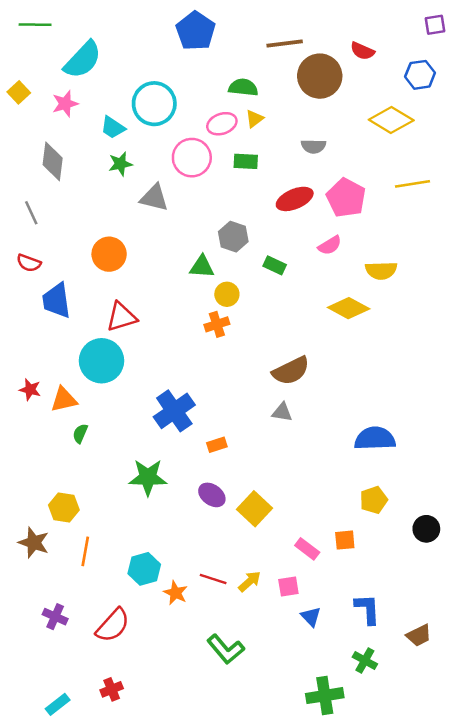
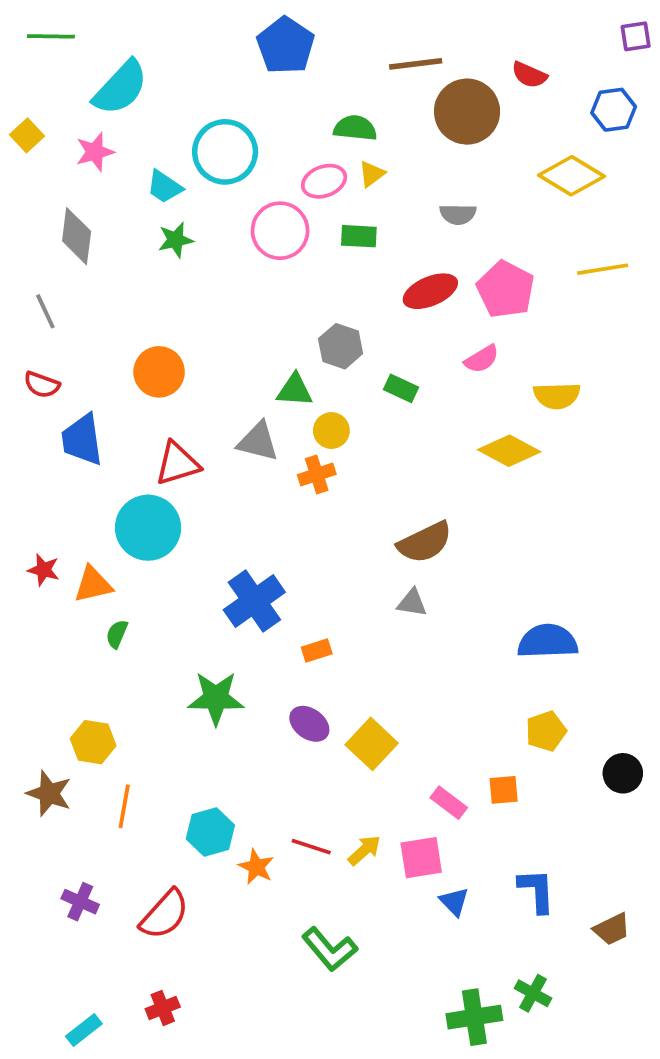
gray triangle: (154, 198) -> (258, 442), moved
pink square: (288, 586) -> (421, 858), size x1.4
green cross: (365, 660) -> (533, 993), moved

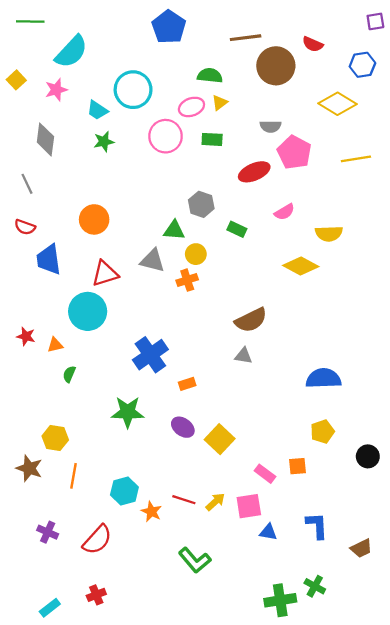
pink pentagon: (506, 289) -> (294, 152), moved
orange triangle: (93, 584) -> (55, 345), size x0.7
blue triangle: (454, 902) -> (268, 532), turned -36

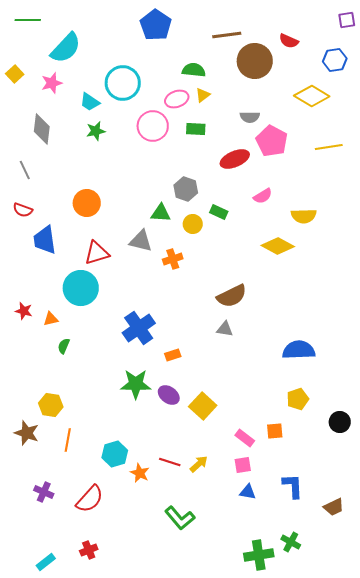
yellow circle: (196, 254) -> (193, 224), moved
green star: (128, 412) -> (136, 384), moved
pink square: (249, 506) -> (243, 465), moved, size x0.7

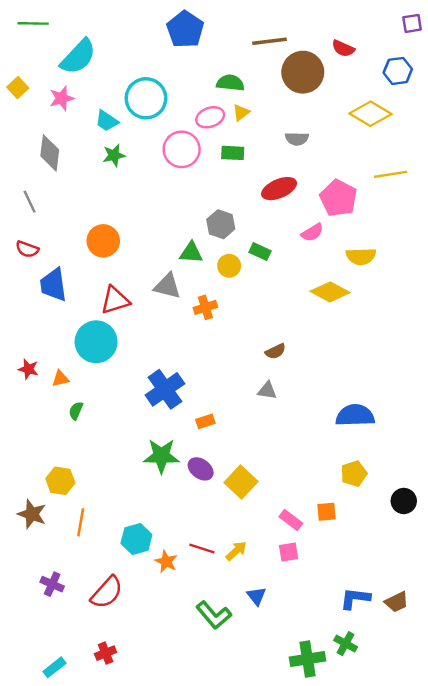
pink pentagon: (272, 141) -> (338, 198), moved
brown semicircle: (232, 296) -> (275, 351), size x0.6
blue L-shape: (293, 486) -> (355, 598), moved, turned -80
blue triangle: (248, 492) -> (256, 596), moved, turned 42

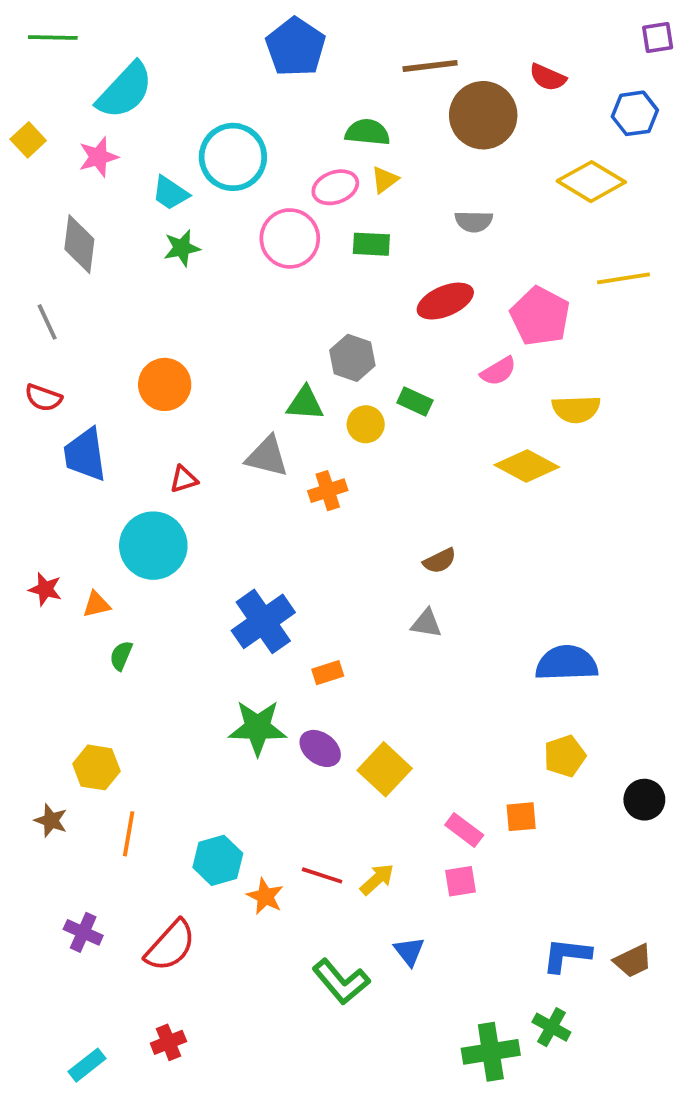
red triangle: (115, 300) -> (184, 479), size x0.6
brown star: (32, 514) -> (51, 821), size x0.7

